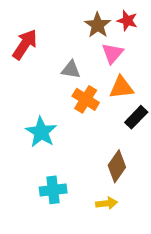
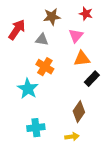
brown star: (98, 25) -> (52, 17), moved, turned 30
gray triangle: (71, 70) -> (42, 40), moved
orange cross: (86, 99) -> (45, 67), moved

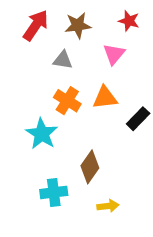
red arrow: (17, 30) -> (36, 25), moved
orange triangle: (82, 59) -> (105, 98), moved
brown diamond: (79, 112) -> (90, 167), moved

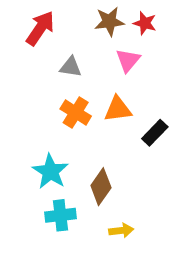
brown star: (78, 25) -> (109, 21), moved
cyan star: (42, 134) -> (50, 171), moved

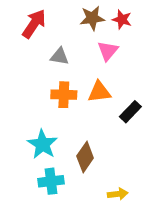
orange cross: (76, 112) -> (64, 95), turned -30
yellow arrow: (121, 230) -> (118, 194), moved

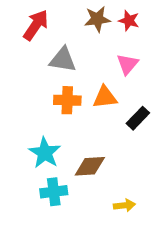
pink triangle: (108, 51) -> (127, 64), moved
gray triangle: (60, 56) -> (63, 60), size x1.4
brown diamond: (85, 157) -> (90, 166), turned 52

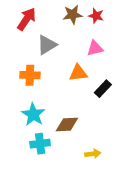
gray triangle: (63, 60) -> (47, 45), turned -40
pink triangle: (127, 64) -> (95, 48), turned 36
orange cross: (67, 100) -> (30, 75), moved

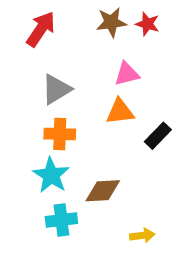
gray triangle: (47, 45) -> (56, 89), moved
pink triangle: (95, 48) -> (127, 74), moved
orange cross: (30, 75) -> (60, 134), moved

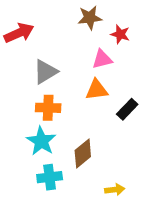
red star: (147, 24) -> (120, 34), moved
red arrow: (41, 29) -> (19, 33), moved, turned 32
brown diamond: (103, 191) -> (83, 154), turned -36

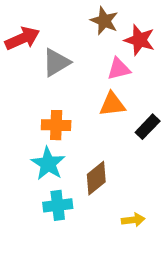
brown star: (90, 18) -> (104, 21), turned 30
red star: (120, 34) -> (140, 40), size x1.4
gray triangle: (45, 72) -> (56, 62), moved

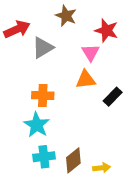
brown star: (104, 21) -> (66, 16), moved
pink triangle: (119, 69) -> (91, 53), turned -48
brown diamond: (96, 178) -> (73, 160), moved

